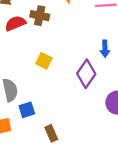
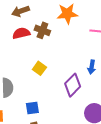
blue square: (27, 110) -> (32, 108), moved

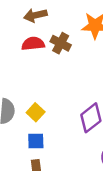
yellow square: (39, 68) -> (36, 112), moved

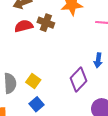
blue square: (36, 141) -> (37, 104), turned -32

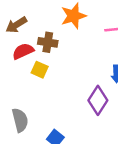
yellow square: (33, 81) -> (40, 70), moved

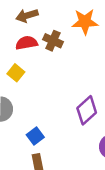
yellow square: (40, 70) -> (16, 73), moved

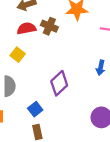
purple diamond: (87, 110) -> (59, 83), moved

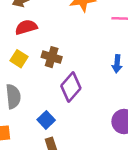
brown cross: (49, 26) -> (52, 57), moved

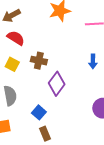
red semicircle: (26, 27) -> (16, 38), turned 54

